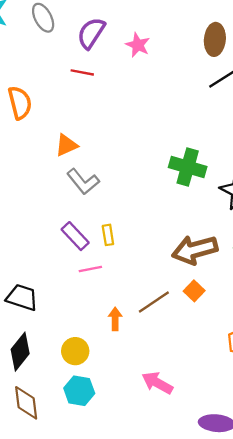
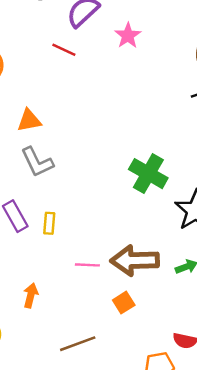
pink line: (90, 269) -> (87, 265), moved
brown line: (154, 302) -> (78, 344), moved
orange arrow: (115, 319) -> (31, 295), moved

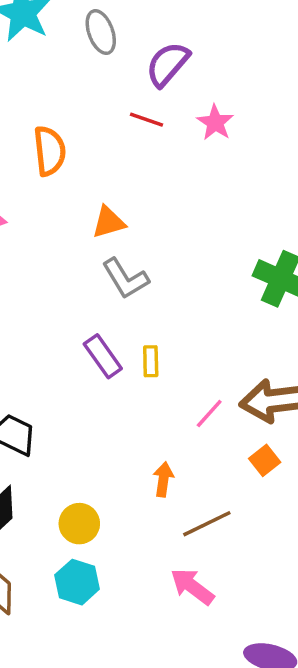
pink star: (128, 36) -> (215, 123), moved
pink line: (87, 265) -> (209, 414), turned -45
orange arrow: (31, 295) -> (163, 479), moved

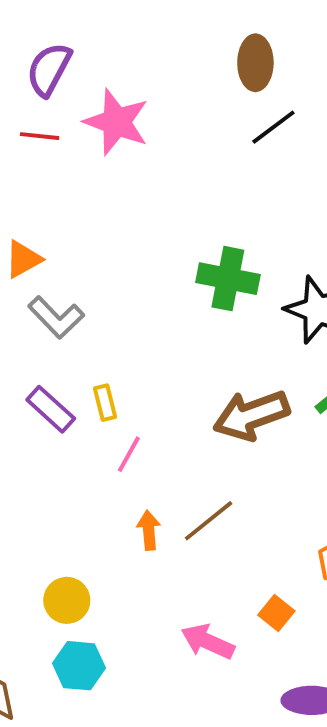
pink star: (215, 123) -> (116, 122), size x1.6
pink line: (209, 414) -> (129, 454), moved
orange square: (265, 460) -> (276, 613), moved
brown line: (207, 524) -> (209, 521), moved

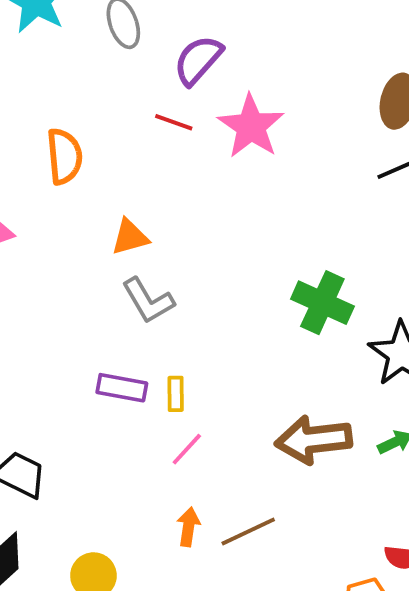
purple rectangle: (51, 409) -> (122, 388), turned -45

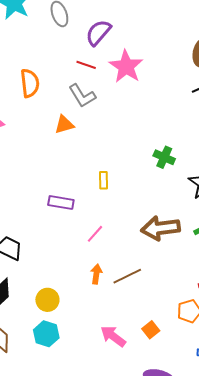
gray L-shape: (148, 301) -> (82, 96), moved
green cross: (322, 303) -> (164, 157), size x0.7
yellow rectangle: (176, 394) -> (104, 180), moved

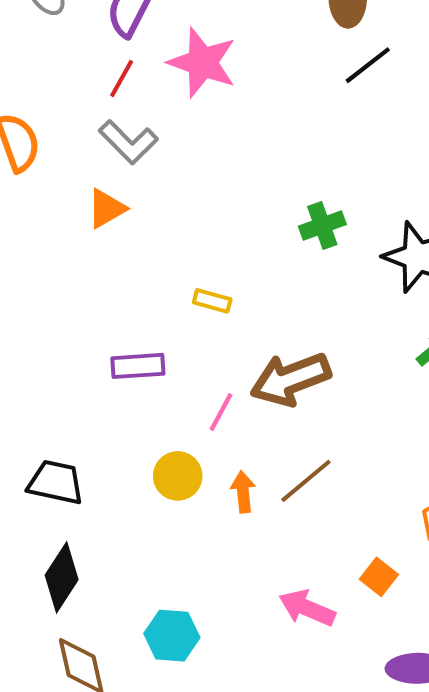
red line: (86, 65) -> (122, 79), turned -66
green cross: (164, 157) -> (322, 225), turned -30
yellow rectangle: (104, 180) -> (212, 301), turned -60
brown arrow: (160, 228) -> (290, 379), moved
yellow circle: (47, 300) -> (178, 476), moved

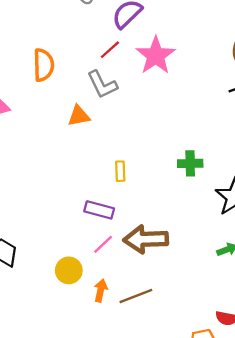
yellow rectangle: (212, 301) -> (120, 171), moved, turned 54
purple rectangle: (138, 366) -> (99, 210), moved

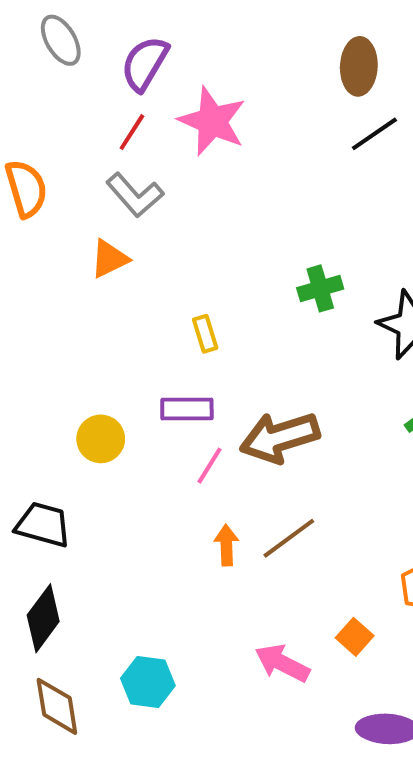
yellow circle: (69, 270) -> (101, 439), moved

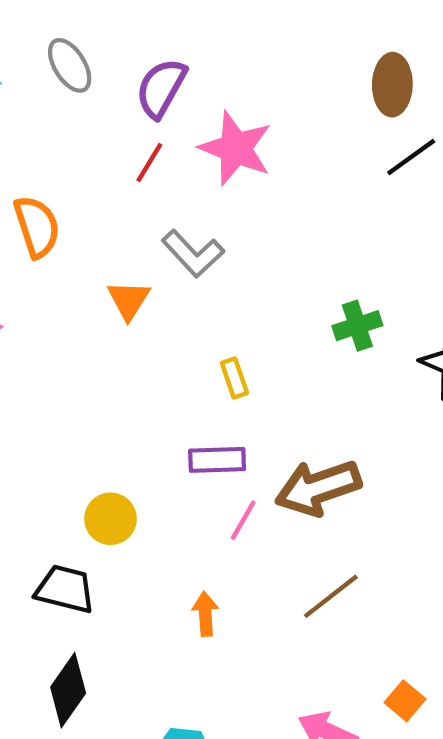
gray L-shape: (135, 195) -> (193, 254), moved
orange triangle: (109, 259) -> (129, 300), turned -30
yellow circle: (101, 439) -> (110, 519), moved
orange arrow: (226, 545) -> (205, 614), moved

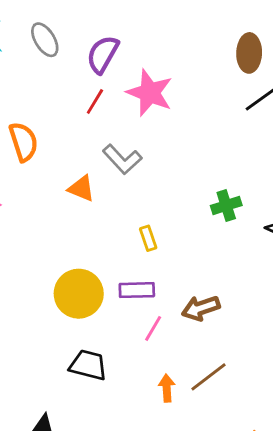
orange triangle: (129, 300) -> (81, 189), turned -40
brown arrow: (318, 488) -> (201, 308), size x0.7
yellow circle: (110, 519) -> (79, 294), moved, size x1.5
black trapezoid: (65, 589) -> (88, 365), moved
orange arrow: (205, 614) -> (167, 388), moved

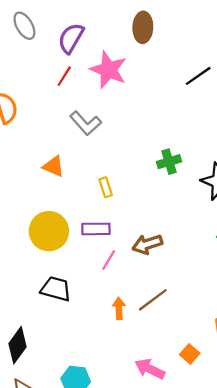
brown ellipse: (249, 53) -> (143, 27), moved
orange triangle: (81, 189) -> (54, 166), moved

